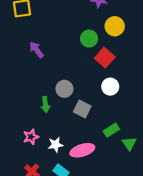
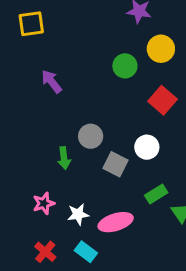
red square: (105, 58) -> (162, 100), moved
white circle: (110, 87) -> (147, 147), moved

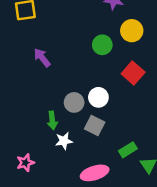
white circle: (147, 147) -> (98, 97), moved
pink star: (44, 203) -> (25, 163), moved
white star: (78, 214) -> (64, 141), moved

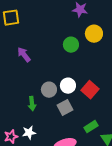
red square: (133, 73) -> (90, 90), moved
gray square: (95, 126) -> (65, 108), turned 35
white star: (64, 141) -> (29, 133), moved

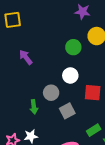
white circle: (68, 86) -> (70, 75), moved
red square: (90, 90) -> (93, 93), turned -36

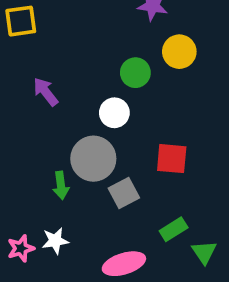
white circle: (70, 75) -> (114, 113), moved
gray circle: (51, 93) -> (93, 159), size x1.5

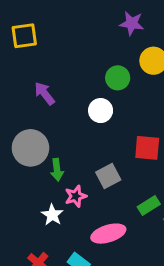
gray circle: (93, 159) -> (30, 148), moved
white star: (55, 241) -> (52, 215), turned -30
pink star: (21, 248) -> (76, 196), moved

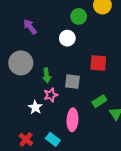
green arrow: (57, 170) -> (47, 75), moved
gray square: (108, 176) -> (72, 82), turned 35
pink ellipse: (108, 234) -> (72, 120), turned -70

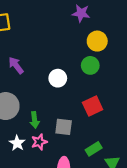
green circle: (79, 16) -> (90, 65), moved
red square: (98, 63) -> (93, 106), turned -30
white star: (35, 107) -> (17, 143), moved

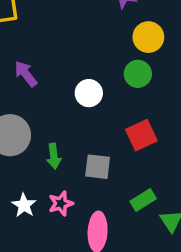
pink star: (39, 142) -> (61, 203), moved
white star: (17, 143) -> (24, 205), moved

